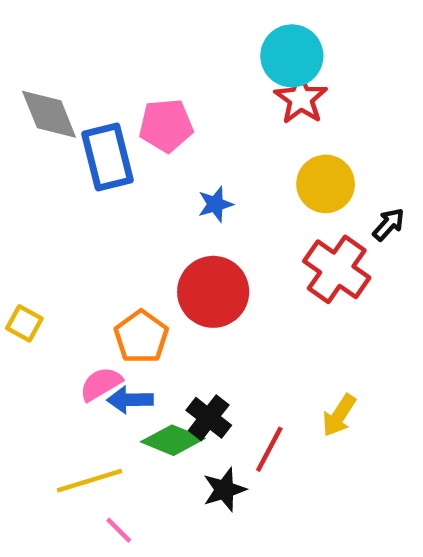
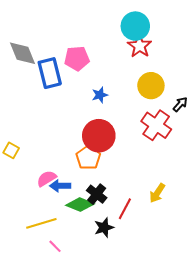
orange pentagon: (141, 337) -> (88, 158), moved

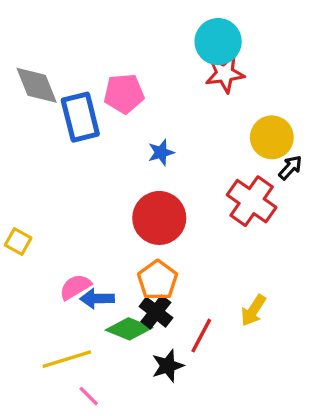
red star: (139, 46) -> (225, 73), turned 30
yellow circle: (151, 86) -> (272, 137), moved
orange pentagon: (88, 158) -> (158, 280), moved

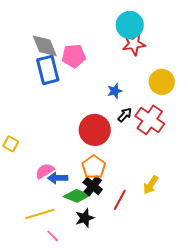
gray diamond: (37, 85) -> (45, 46), moved
blue star: (161, 152) -> (115, 91), moved
black arrow: (290, 168) -> (125, 115), moved
black star: (168, 366) -> (85, 218), moved

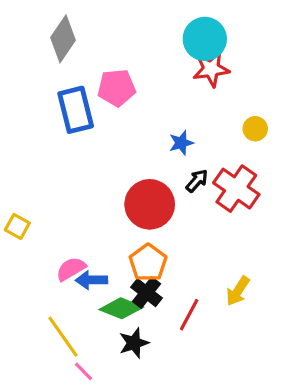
gray diamond: (45, 46) -> (63, 39), moved, turned 56
yellow circle: (162, 82) -> (255, 129), size x0.6
yellow line: (40, 214) -> (63, 337), turned 72

